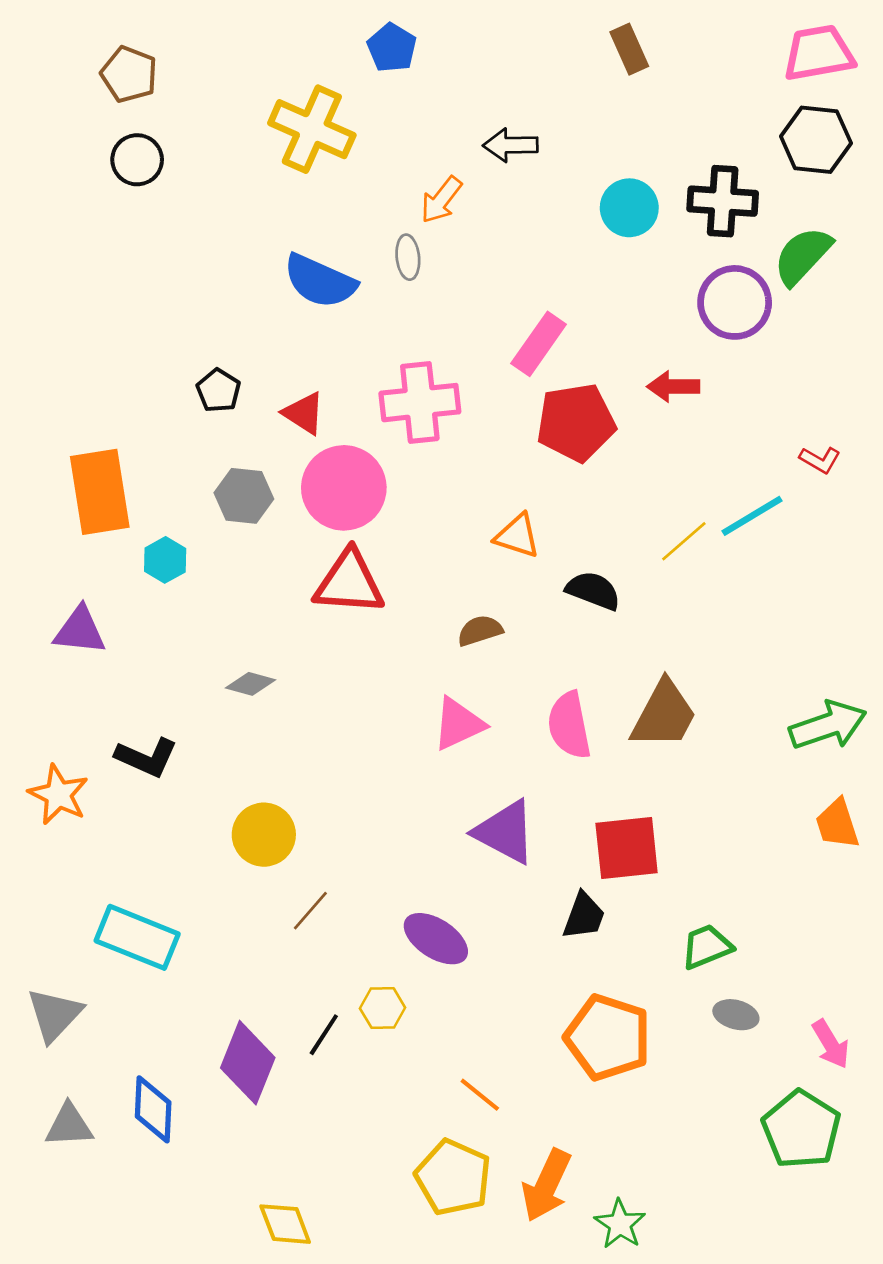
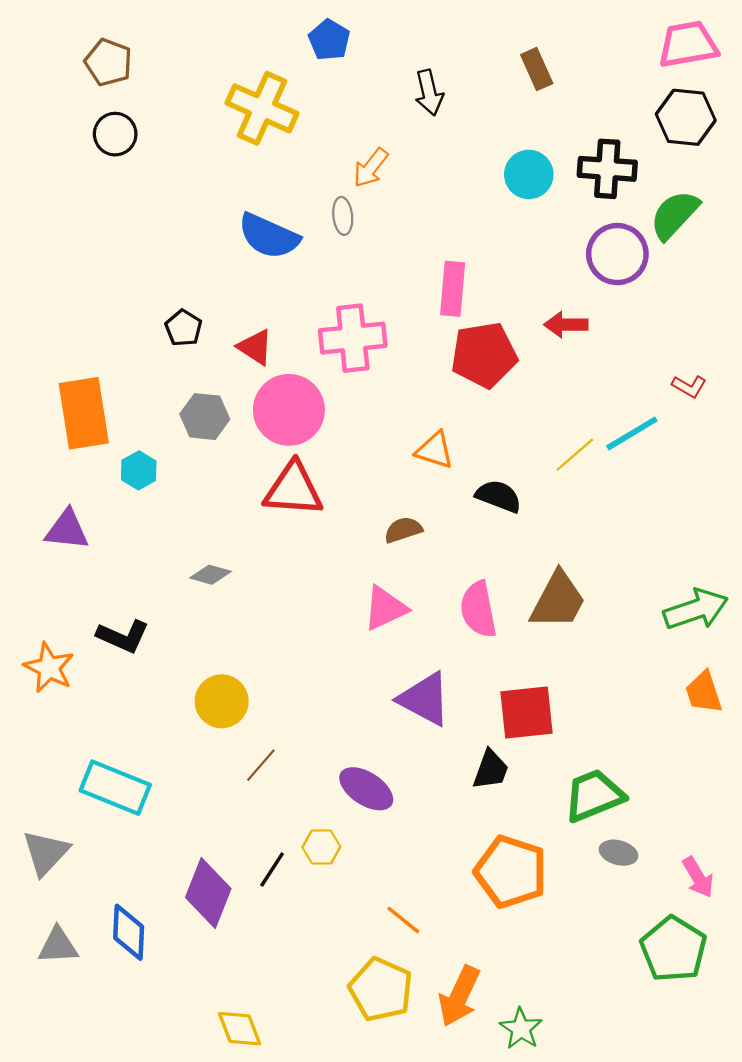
brown rectangle: (629, 49) -> (537, 69), moved
black arrow: (511, 145) -> (429, 93), moved, turned -102
pink rectangle: (539, 344) -> (453, 289), turned -30
green trapezoid: (707, 947) -> (594, 795), size x1.4

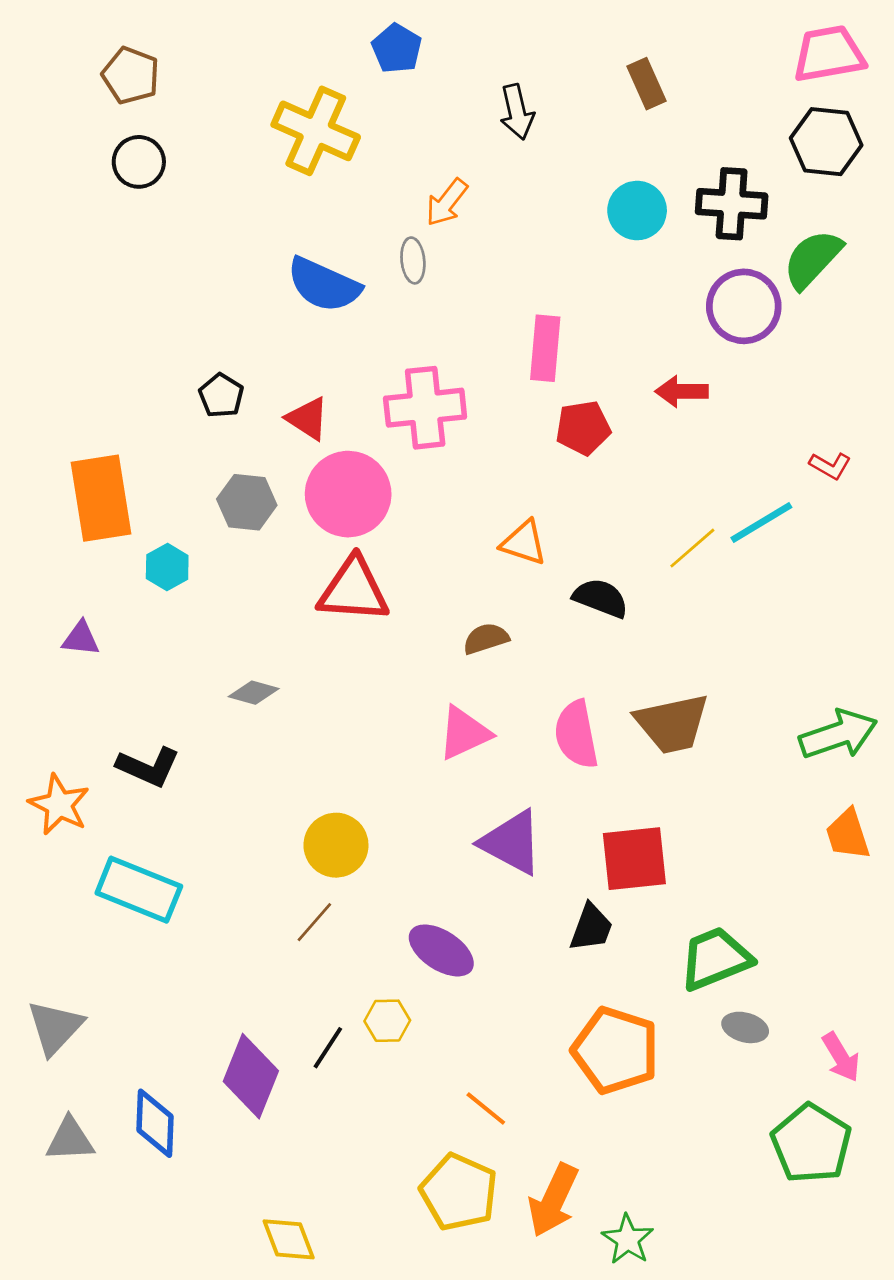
red pentagon: (484, 355) -> (583, 428), size x0.7
purple triangle: (67, 530) -> (81, 639), size x0.7
brown trapezoid: (558, 600) -> (672, 724), turned 50
yellow circle: (222, 701) -> (336, 845), moved
cyan rectangle: (115, 788) -> (139, 890), moved

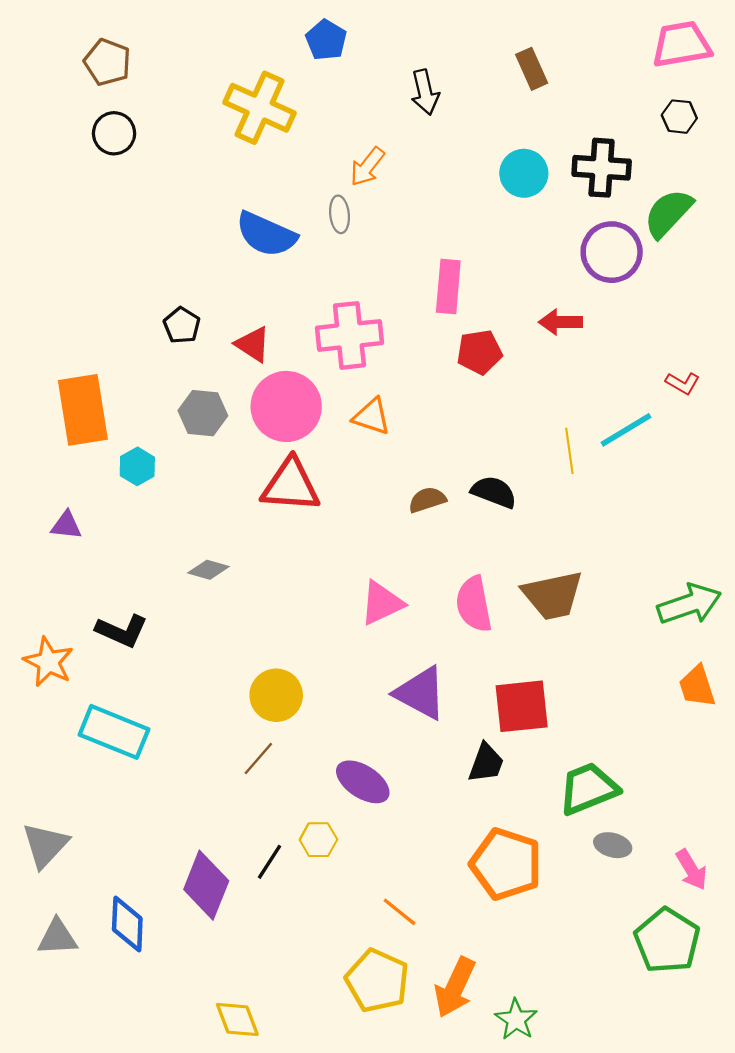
black hexagon: (826, 142) -> (679, 117), size x0.6
orange triangle: (524, 543) -> (372, 416), moved
yellow line: (692, 548) -> (569, 451), turned -57
brown semicircle: (486, 639) -> (427, 500), moved

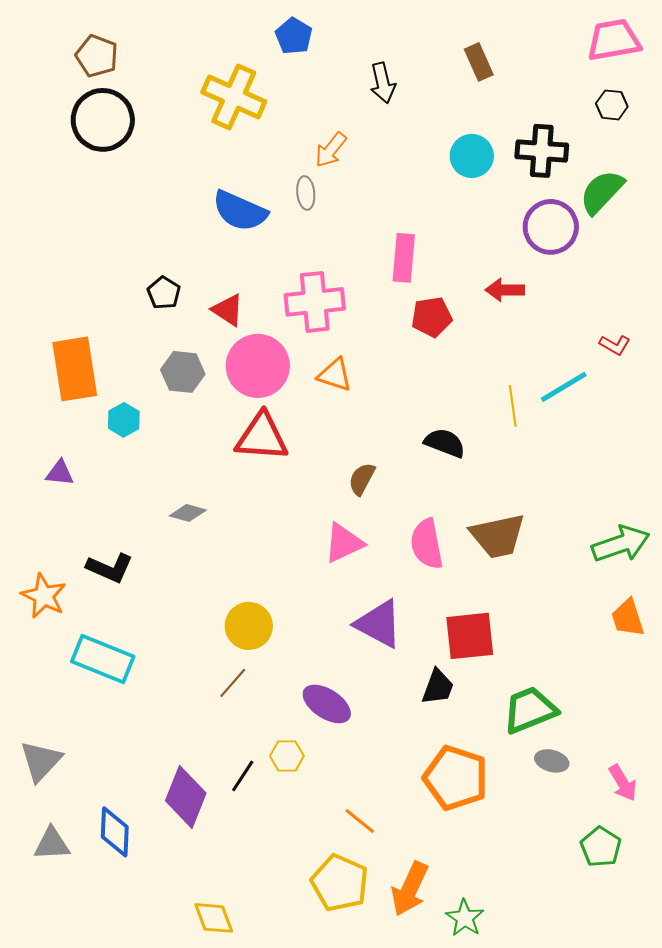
black circle: (114, 133) -> (103, 120), size x1.6
brown semicircle: (427, 500) -> (362, 479), moved, turned -44
green pentagon: (667, 941) -> (601, 847), size x0.7

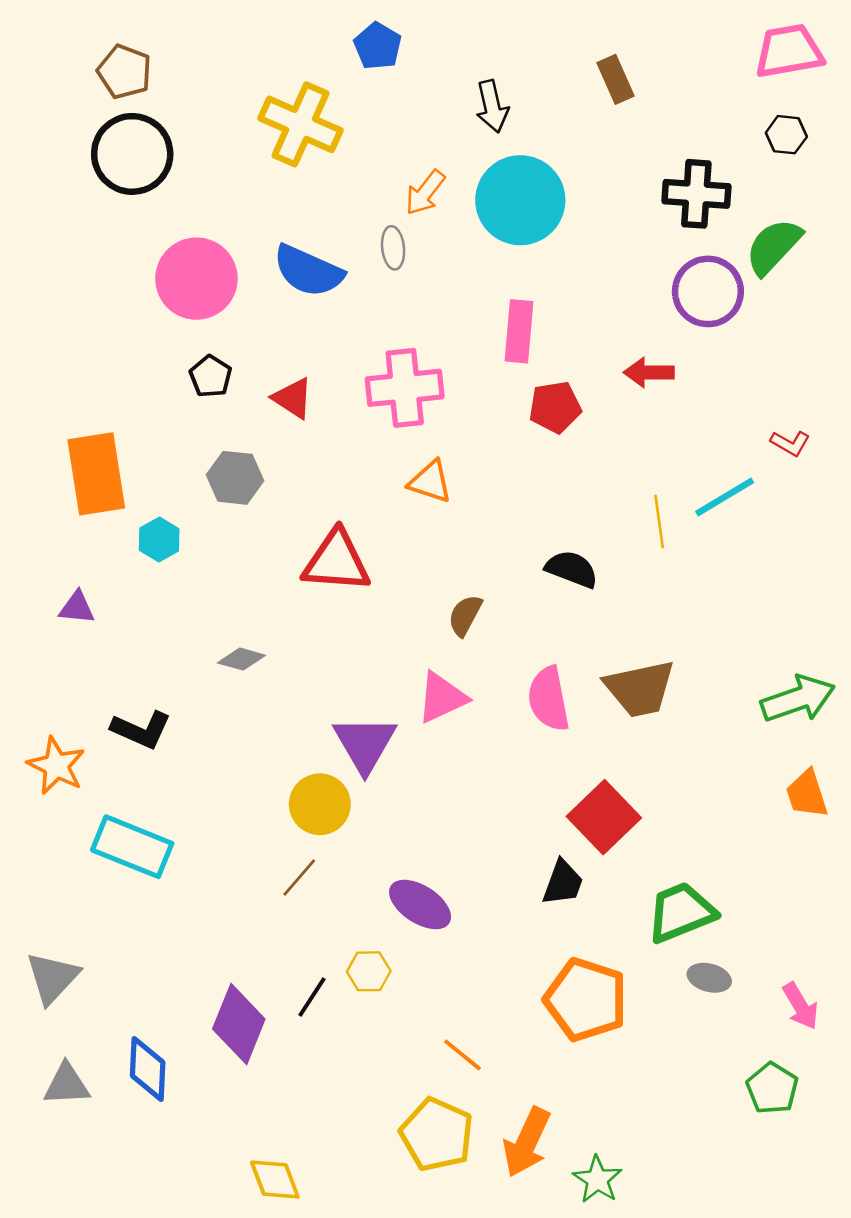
cyan circle: (472, 156) -> (520, 200), moved, size x1.6
pink circle: (258, 366) -> (196, 279), moved
purple triangle: (379, 624) -> (365, 744), moved, turned 32
red square: (470, 636) -> (604, 817), turned -38

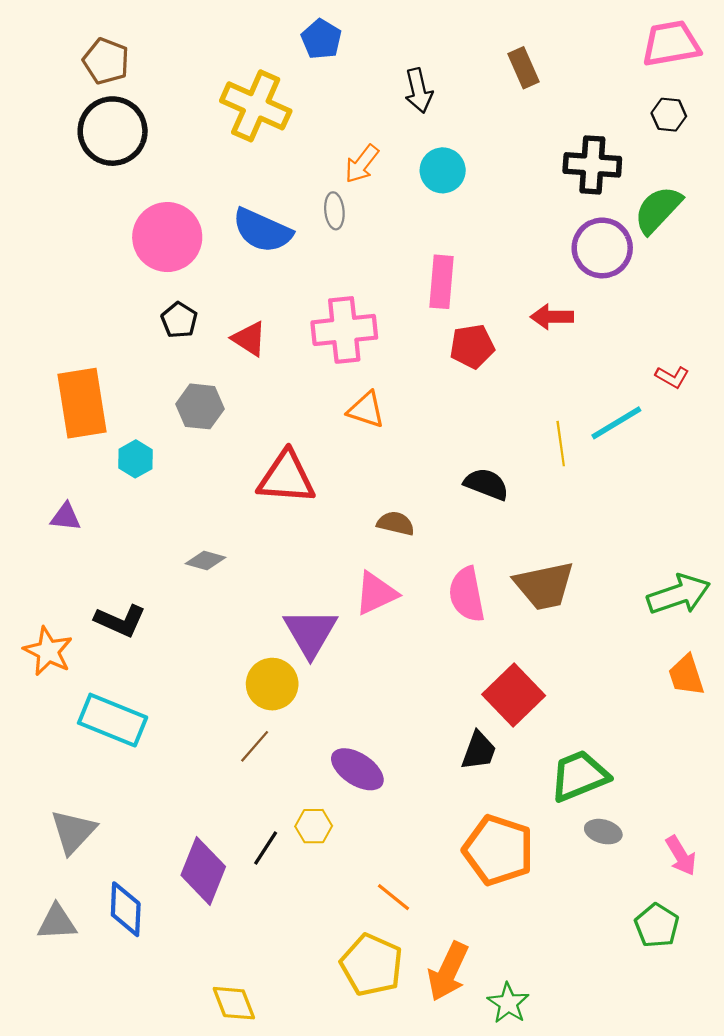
cyan circle: (520, 200) -> (443, 170), size x0.6
brown semicircle: (465, 615) -> (396, 523), turned 75
gray triangle: (52, 978) -> (73, 832), moved

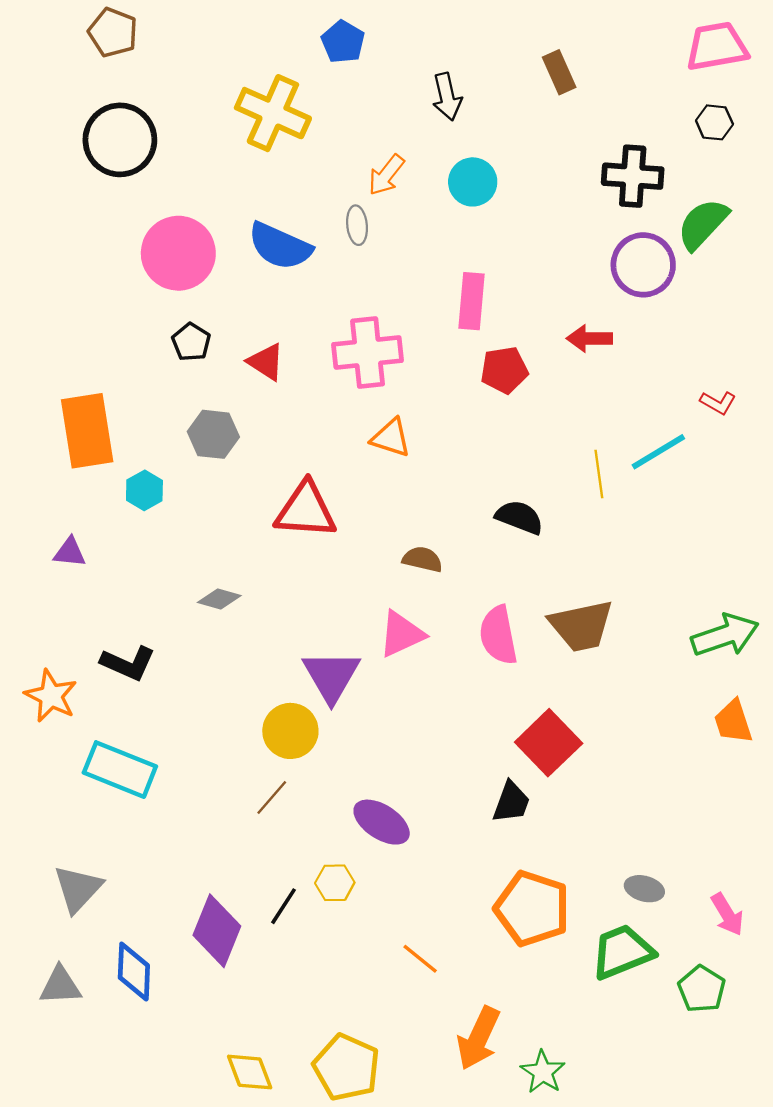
brown pentagon: (106, 61) -> (113, 32), moved
green trapezoid: (579, 776) -> (622, 952), moved
yellow pentagon: (372, 965) -> (347, 1067), moved

